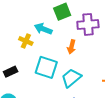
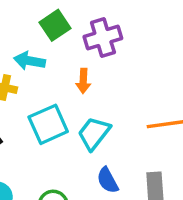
cyan square: (46, 67) -> (48, 124), turned -30

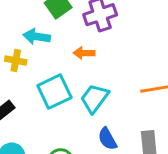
orange arrow: (83, 81) -> (84, 53), turned 90

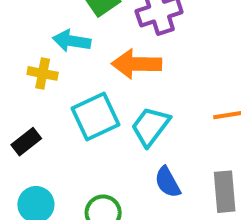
orange arrow: (84, 53) -> (137, 64), size x1.6

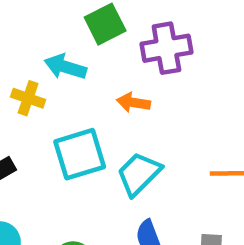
orange arrow: (137, 64) -> (133, 103), size x0.6

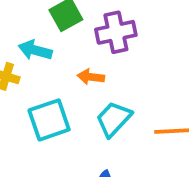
cyan trapezoid: (139, 174) -> (114, 119), moved

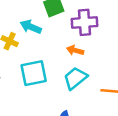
orange arrow: (91, 77) -> (75, 50), moved

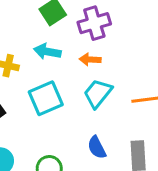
cyan arrow: (31, 27) -> (47, 52), moved

